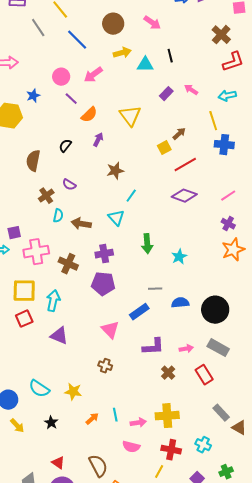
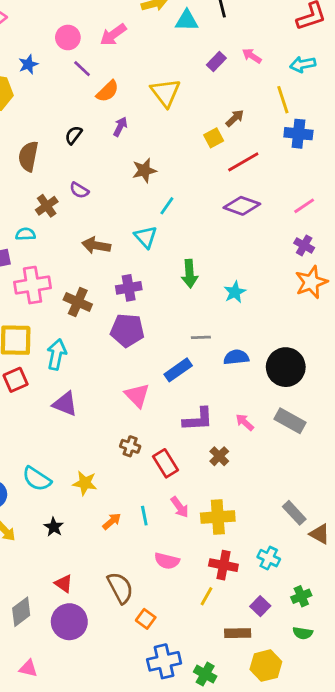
cyan semicircle: (58, 216) -> (25, 234), moved, turned -104
pink arrow: (186, 349) -> (245, 422), turned -128
red rectangle: (204, 375) -> (165, 463), moved
pink arrow: (138, 423) -> (180, 507), moved, turned 63

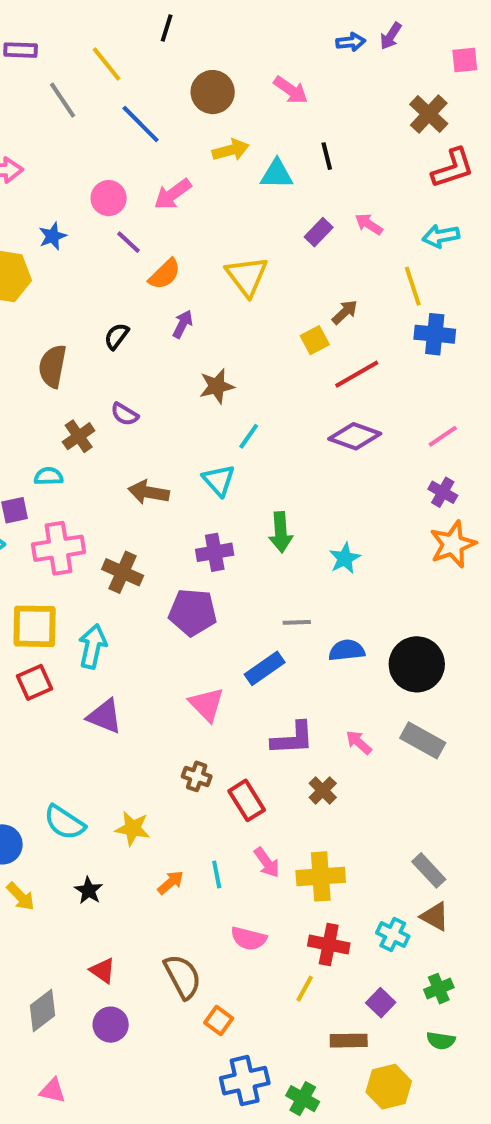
purple cross: (129, 288) -> (215, 552), moved
brown triangle: (320, 534) -> (435, 916), moved
purple circle: (69, 622) -> (111, 1025), size x0.7

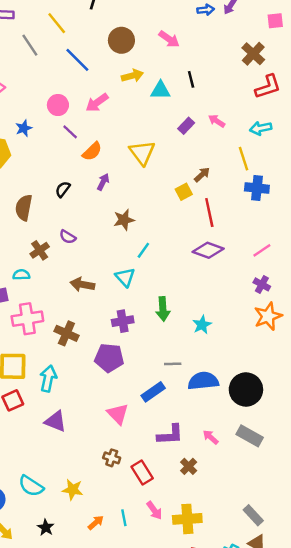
red line: (357, 374) -> (209, 212), turned -72
blue semicircle: (347, 650) -> (203, 381), size x1.4

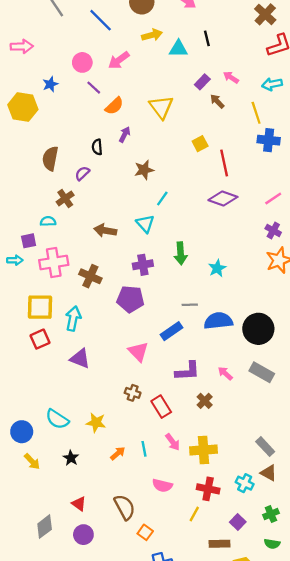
brown arrow: (202, 175) -> (217, 101), moved, turned -91
black semicircle: (63, 189) -> (97, 147), moved, turned -42
purple semicircle: (68, 237) -> (82, 173), moved, turned 105

